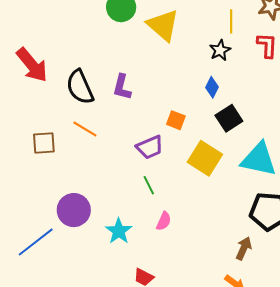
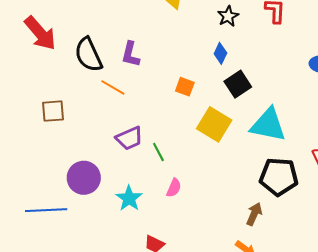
orange line: (85, 129) -> (113, 87), moved
purple trapezoid: (150, 147) -> (129, 138), moved
blue line: (36, 242) -> (46, 210), turned 36

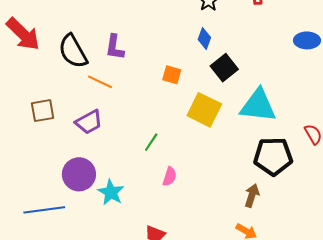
purple trapezoid: (129, 138) -> (89, 122), moved
green line: (158, 152) -> (151, 142), turned 66
cyan star: (129, 198) -> (111, 192), moved

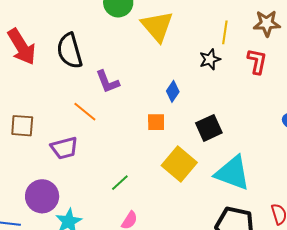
blue diamond: (204, 38) -> (173, 91), moved
purple L-shape: (115, 47) -> (108, 82), turned -44
black semicircle: (73, 51) -> (70, 51), moved
orange square: (172, 75) -> (156, 122), turned -30

